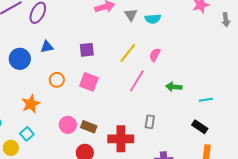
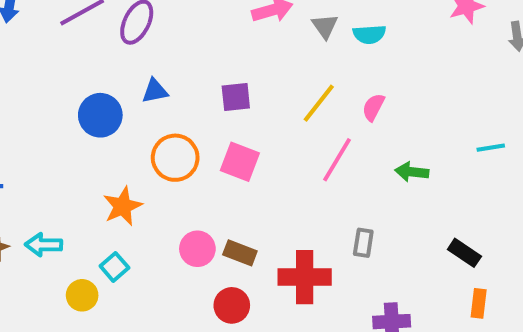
orange circle: (57, 80) -> (175, 158), size x1.5
cyan line: (206, 100) -> (491, 148), moved

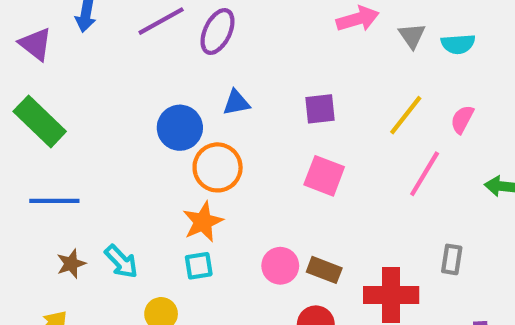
orange circle: (175, 158) -> (218, 167), moved
cyan arrow: (44, 245) -> (121, 262), turned -135
cyan square: (114, 267) -> (199, 266), moved, turned 32

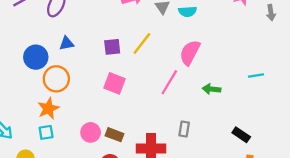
yellow line: (406, 115) -> (142, 43), moved
pink semicircle: (462, 119) -> (190, 53), size x1.6

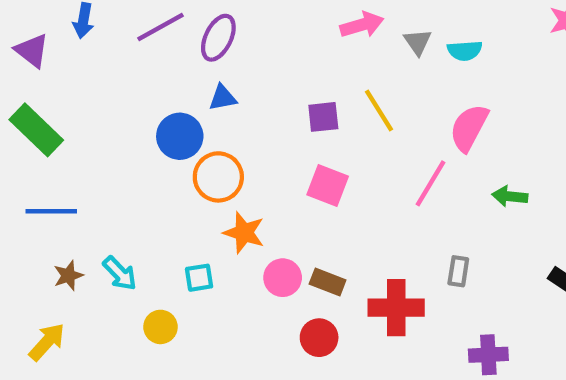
blue triangle: (67, 43) -> (223, 98), moved
yellow line: (142, 43) -> (379, 111), turned -70
orange star: (48, 108) -> (244, 233), moved, turned -30

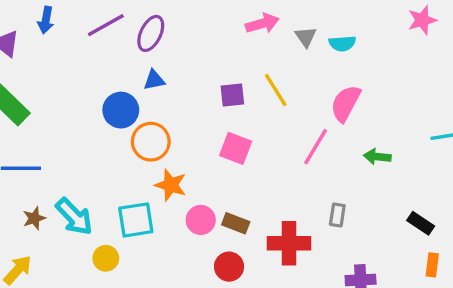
cyan arrow: (120, 273) -> (74, 217), size x1.4
cyan square: (199, 278) -> (136, 220), size x1.6

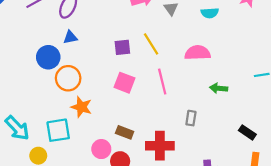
cyan semicircle: (342, 43) -> (210, 13), moved
pink semicircle: (346, 103) -> (198, 53), turned 60
pink line: (316, 147) -> (162, 82), moved, turned -45
gray rectangle: (337, 215) -> (191, 118), moved
pink circle: (201, 220) -> (101, 149), moved

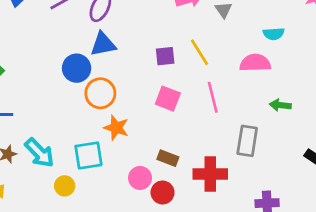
cyan semicircle: (210, 13) -> (274, 34), moved
blue triangle: (70, 37) -> (103, 44), size x1.5
gray rectangle: (191, 118) -> (247, 141), size x1.6

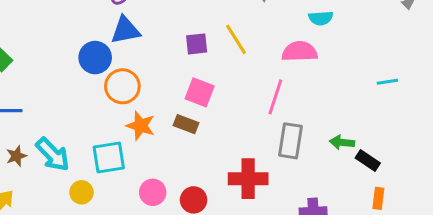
pink line: (213, 97) -> (275, 97), moved, turned 32
green arrow: (280, 105) -> (342, 142), moved
brown rectangle: (168, 158) -> (186, 124), moved
pink circle: (140, 178) -> (153, 192), moved

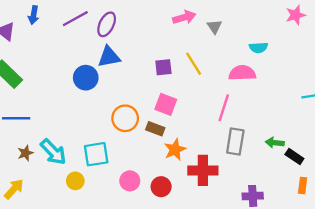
orange circle: (122, 86) -> (125, 118), moved
orange star: (141, 126) -> (175, 150), moved, turned 30

